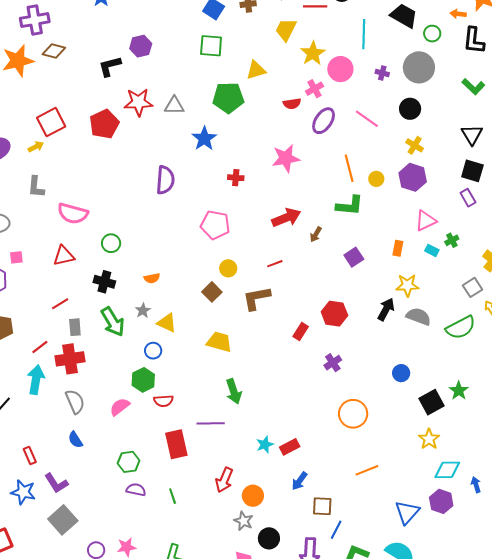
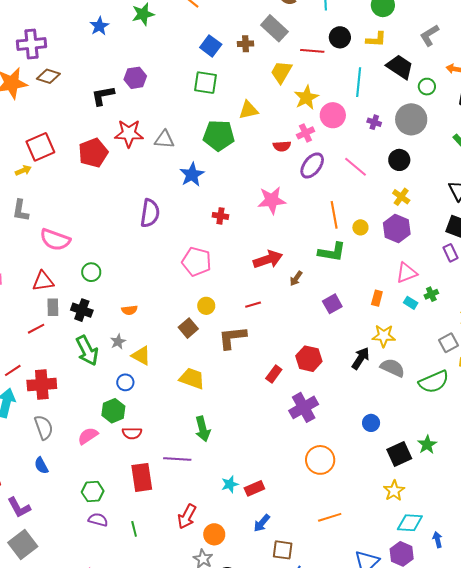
gray rectangle: (75, 327) -> (53, 307), moved
purple cross: (333, 363) -> (304, 407), size x1.6

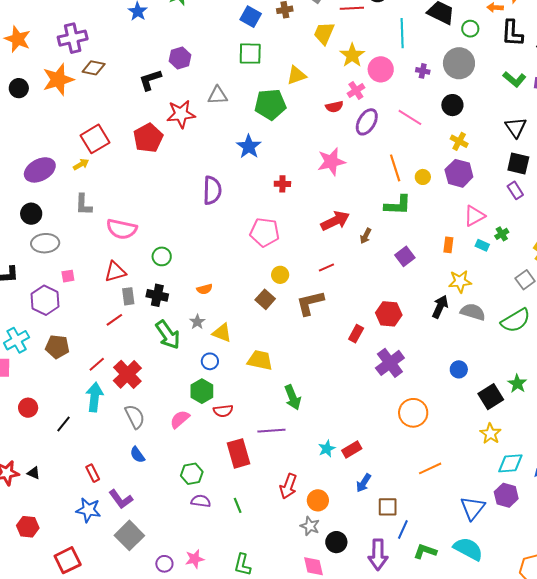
gray triangle: (164, 139) -> (218, 95), moved
yellow trapezoid: (192, 378) -> (260, 360), moved
red cross: (42, 384) -> (127, 374), turned -32

